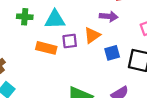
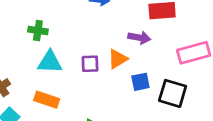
cyan triangle: (55, 19) -> (50, 62), moved
orange rectangle: (46, 48) -> (47, 100), moved

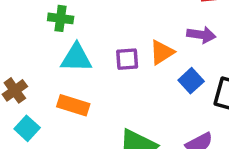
purple arrow: (139, 38) -> (201, 35), moved
blue square: (140, 82) -> (191, 81), turned -30

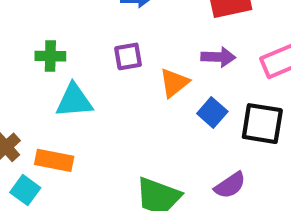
purple square: (127, 59) -> (128, 56), moved
orange rectangle: (73, 105) -> (54, 160), moved

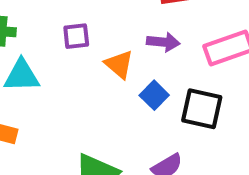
orange triangle: (174, 83) -> (119, 64), turned -44

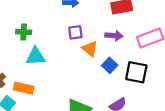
purple square: (76, 36) -> (75, 32), moved

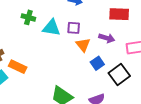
cyan triangle: (36, 56) -> (52, 28), moved
black square: (136, 72) -> (119, 74), turned 30

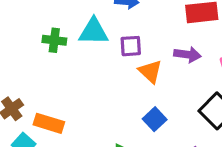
cyan triangle: (52, 28) -> (94, 32), moved
blue square: (97, 63) -> (155, 119), moved

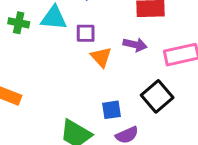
blue square: (155, 119) -> (111, 110), moved, turned 30

